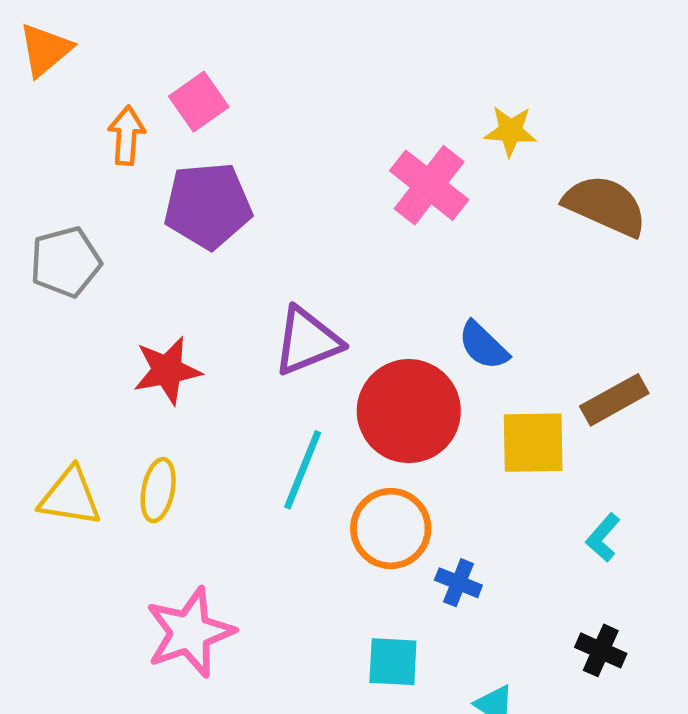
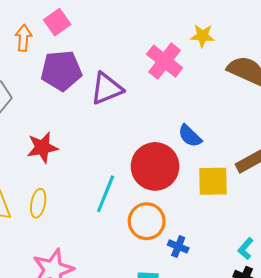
purple triangle: (307, 341) -> (107, 88), moved
cyan L-shape: (603, 538) -> (246, 249), moved

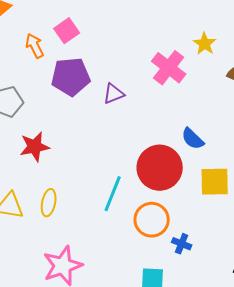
yellow star: (202, 36) -> (205, 44), turned 30
orange arrow: (23, 38) -> (35, 46), turned -30
purple triangle: (107, 88) -> (114, 94), size x0.7
red star: (42, 147) -> (35, 147), moved

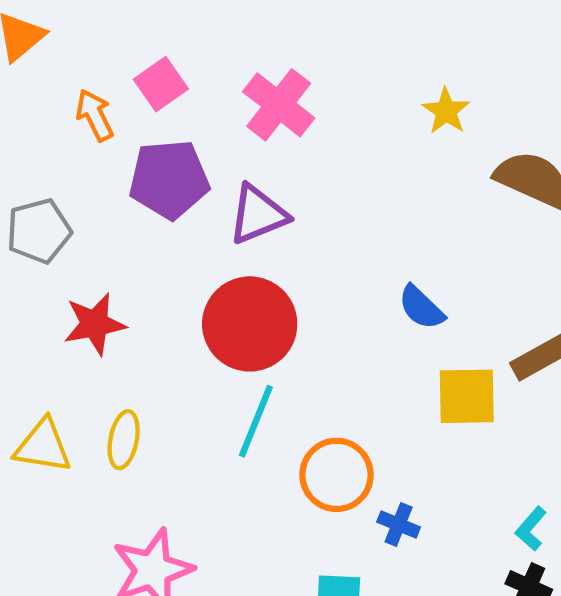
pink cross: (169, 68) -> (279, 105), moved
purple triangle: (114, 94) -> (258, 214), size x1.4
red circle: (160, 168) -> (250, 324), moved

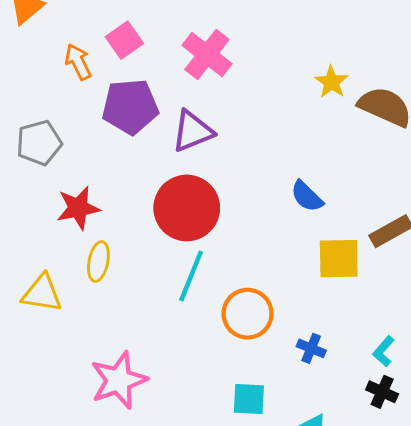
yellow star: (446, 111) -> (331, 82), moved
yellow ellipse: (124, 440) -> (98, 262), moved
blue cross: (399, 524) -> (311, 348), moved

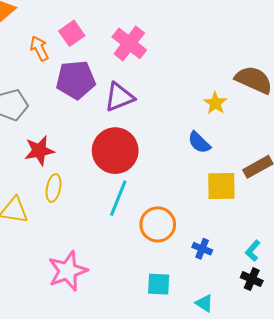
yellow star: (331, 82) -> (215, 103), moved

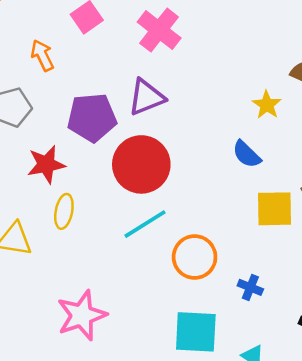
orange arrow: (39, 48) -> (42, 55), moved
purple pentagon: (76, 80) -> (92, 118), moved
cyan line: (118, 198) -> (145, 224), turned 36
cyan square: (159, 284) -> (196, 332), size x1.5

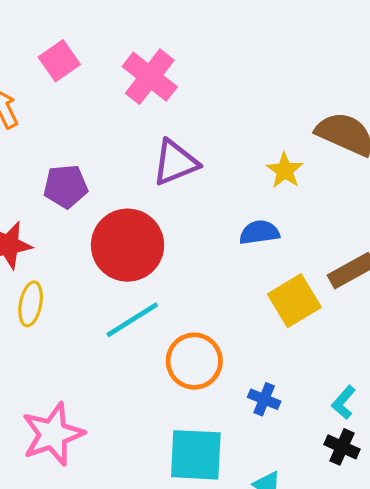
purple triangle: (146, 97) -> (175, 162), moved
purple pentagon: (92, 118) -> (66, 186), size x0.7
blue semicircle: (247, 154) -> (259, 232), turned 128
yellow square: (274, 209) -> (294, 301), turned -30

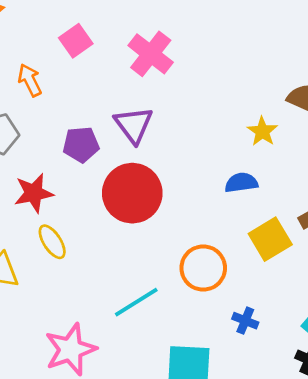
purple triangle: (175, 162) -> (134, 125), moved, turned -45
yellow ellipse: (31, 304) -> (52, 242), turned -44
cyan line: (132, 320) -> (136, 302), moved
orange circle: (194, 361) -> (203, 268), moved

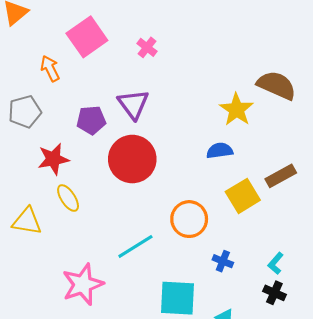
pink square: (76, 41) -> (87, 37), size x1.5
pink cross: (151, 54) -> (147, 47), size x0.6
yellow star: (262, 131) -> (237, 110), size x1.4

